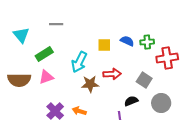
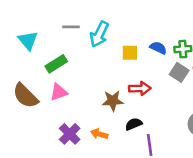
cyan arrow: (79, 62) -> (99, 34), moved
brown semicircle: (19, 80) -> (25, 96), turned 45
gray square: (144, 80) -> (179, 72), moved
black semicircle: (131, 101) -> (134, 124), moved

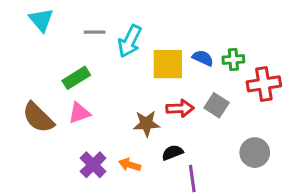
cyan triangle: (28, 40) -> (41, 20), moved
yellow square: (130, 53) -> (168, 64), size x1.6
gray square: (179, 72) -> (217, 105), moved

